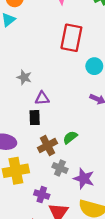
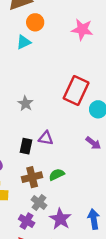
red rectangle: (71, 38) -> (76, 91), moved
purple triangle: (42, 98) -> (46, 138), moved
purple cross: (42, 195) -> (27, 221), moved

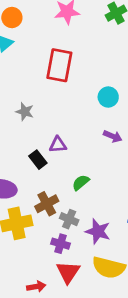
red rectangle: (76, 91) -> (59, 65), moved
black rectangle: (26, 146) -> (38, 160), turned -35
brown cross: (32, 177) -> (47, 204), moved

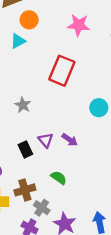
purple arrow: (113, 136) -> (70, 140), moved
purple triangle: (58, 145) -> (46, 140), turned 42
green semicircle: (81, 182) -> (59, 178), turned 63

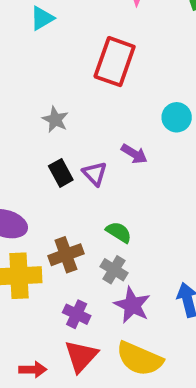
purple arrow: (70, 140) -> (134, 154), moved
black rectangle: (25, 149) -> (61, 173), moved
gray cross: (42, 208) -> (114, 270), moved

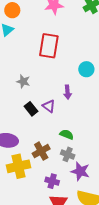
purple arrow: (134, 154) -> (68, 92), turned 64

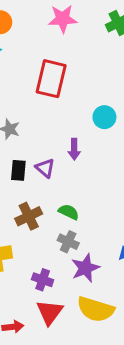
black rectangle: (31, 109) -> (18, 170), turned 40
brown cross: (41, 151) -> (29, 216), moved
purple star: (80, 171) -> (85, 268), turned 30

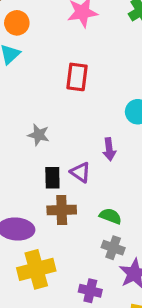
red rectangle: (51, 79) -> (77, 77), size x0.7
brown cross: (29, 216) -> (62, 210), moved, turned 30

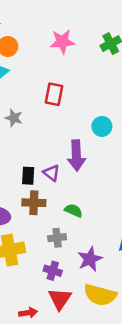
gray star: (39, 135) -> (14, 118), moved
purple arrow: (109, 149) -> (76, 156), size x1.6
gray cross: (113, 248) -> (57, 238), moved, turned -30

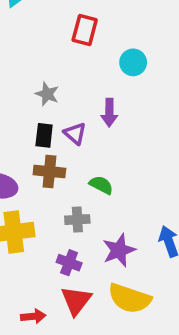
gray star: (14, 118) -> (47, 94), moved
cyan circle: (102, 126) -> (133, 62), moved
purple arrow: (76, 156) -> (109, 113), size x0.7

